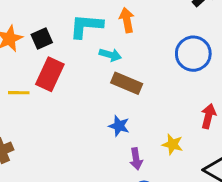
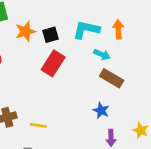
yellow line: (19, 93) -> (38, 125), moved

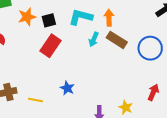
cyan arrow: (102, 55) -> (94, 39), turned 88
brown rectangle: (112, 78) -> (117, 40), moved
blue star: (101, 111) -> (67, 88), moved

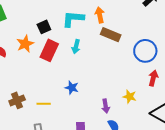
orange star: (27, 17) -> (25, 44), moved
cyan arrow: (94, 39) -> (76, 47), moved
blue circle: (150, 48) -> (145, 51), moved

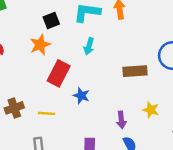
brown rectangle: (111, 35) -> (135, 71), moved, turned -30
orange star: (25, 44) -> (40, 45), moved
red rectangle: (49, 50) -> (59, 73), moved

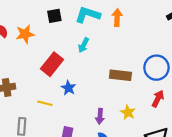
orange star: (40, 45) -> (25, 34), moved
yellow line: (46, 113) -> (45, 103), moved

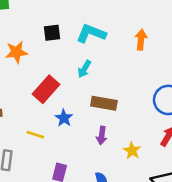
orange arrow: (117, 18) -> (141, 40), moved
brown rectangle: (120, 75) -> (104, 103), moved
purple arrow: (100, 116) -> (102, 136), moved

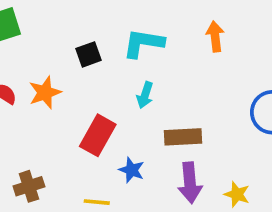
purple arrow: (102, 136) -> (190, 183), size x1.5

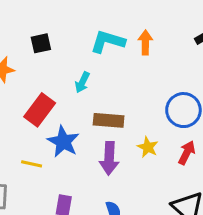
cyan L-shape: (143, 43) -> (108, 42), moved
blue star: (132, 170) -> (63, 142), size x1.5
yellow star: (237, 194) -> (148, 147), moved

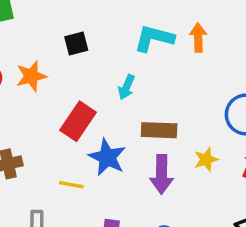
yellow star: (148, 147) -> (206, 160), turned 30

